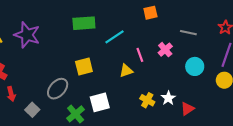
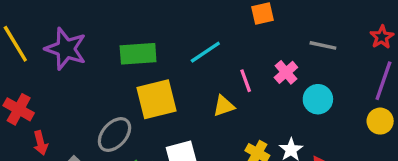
green rectangle: (84, 23) -> (138, 54), moved
yellow square: (84, 66) -> (157, 99), size x1.4
cyan circle: (195, 66) -> (318, 99), moved

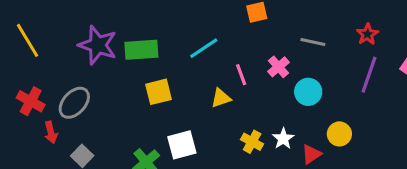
purple star: (66, 49) -> (98, 45), moved
yellow square: (157, 99) -> (158, 92), size x0.7
yellow circle: (380, 121) -> (339, 134), moved
gray ellipse: (114, 135) -> (74, 103), moved

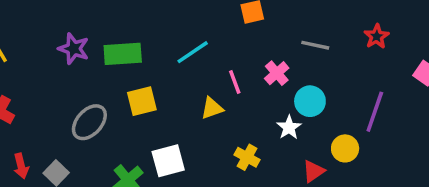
purple star: (98, 45) -> (74, 49), size x0.7
purple line: (369, 75) -> (375, 112), moved
gray ellipse: (74, 103) -> (89, 122), moved
red arrow: (51, 132) -> (21, 166), moved
white star: (283, 139) -> (289, 127), moved

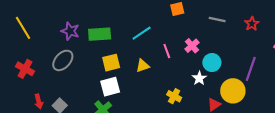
gray line: (315, 45) -> (217, 19), moved
yellow triangle: (212, 108) -> (143, 66), moved
gray ellipse: (89, 122) -> (63, 60), moved
yellow circle: (345, 148) -> (233, 91), size x1.5
white square: (168, 161) -> (110, 87), moved

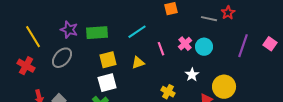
red star: (252, 24) -> (228, 13), moved
yellow line: (23, 28) -> (33, 37), moved
cyan circle: (212, 63) -> (204, 47), moved
purple line: (251, 69) -> (243, 46), moved

